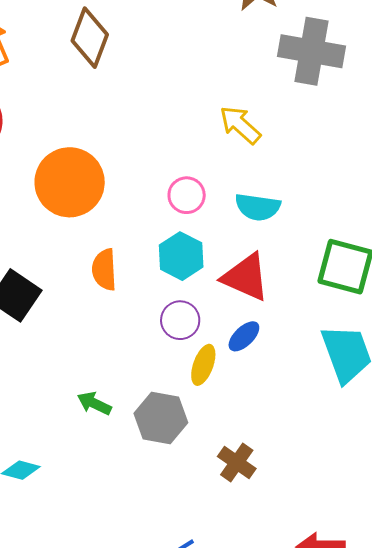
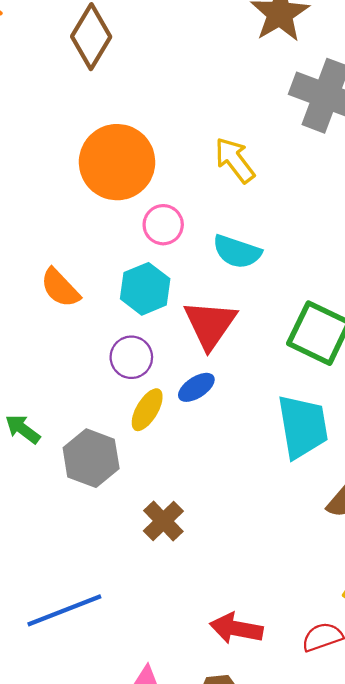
orange circle: (70, 182) -> (117, 162), moved
orange semicircle: (104, 270) -> (60, 288), turned -51
red triangle: (246, 277) -> (210, 324), turned 30

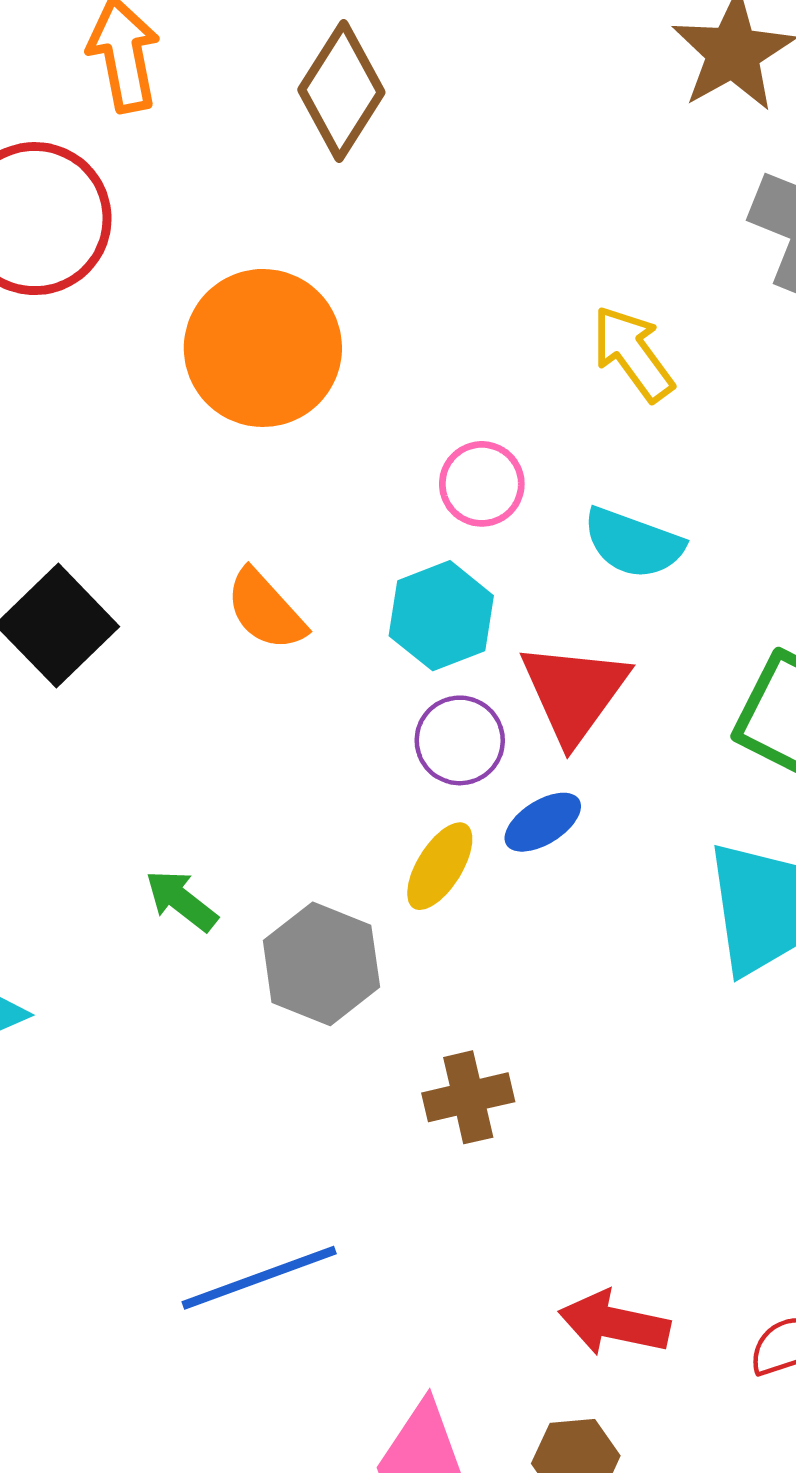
orange circle: (117, 162) -> (263, 348), moved
purple circle: (131, 357) -> (460, 740), moved
brown cross: (163, 521) -> (468, 1097), turned 30

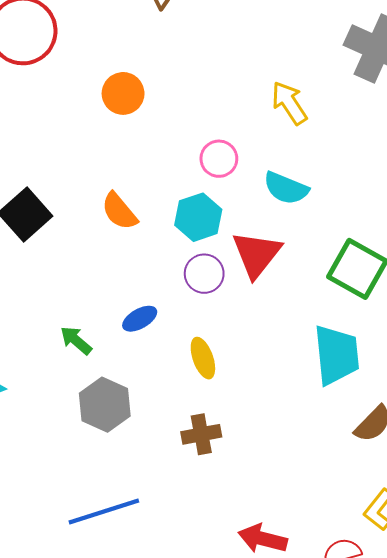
orange circle: (263, 348) -> (123, 93), size x0.6
blue ellipse: (543, 822) -> (140, 319), moved
yellow ellipse: (440, 866) -> (203, 358), moved, turned -54
gray hexagon: (321, 964) -> (105, 405), moved

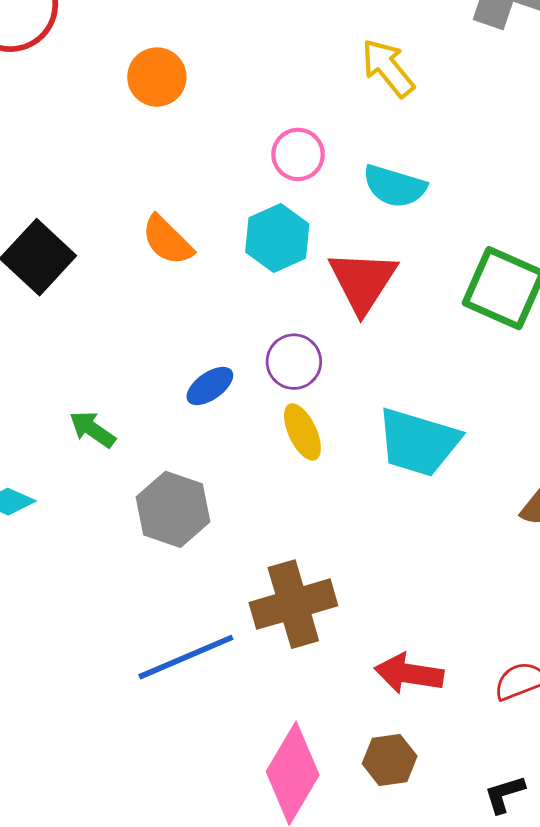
purple circle: (204, 274) -> (294, 362), moved
green arrow: (76, 340) -> (92, 429), moved
cyan trapezoid: (337, 355) -> (418, 442), moved, turned 118
brown cross: (201, 434) -> (293, 604), moved, size x1.5

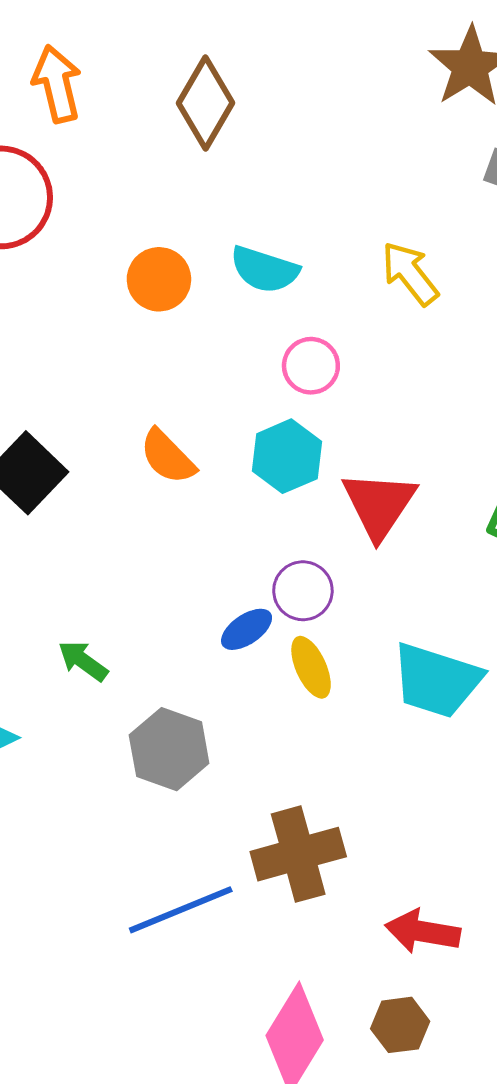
cyan semicircle: (395, 186) -> (265, 270), moved
blue ellipse: (210, 386) -> (247, 629), moved

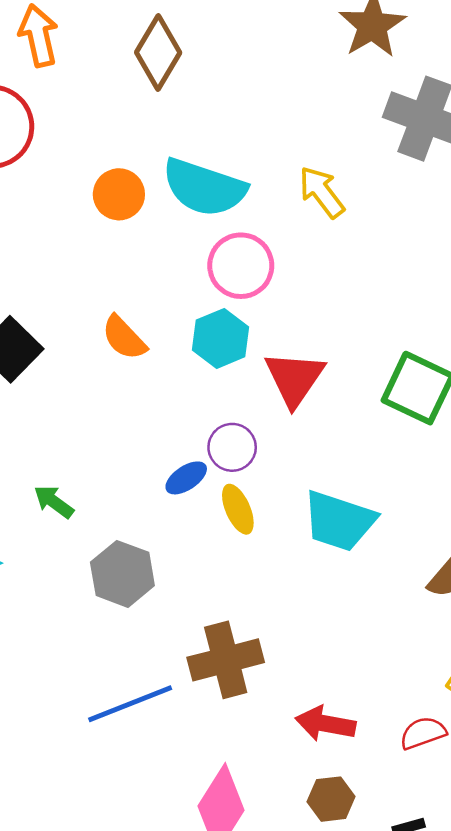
cyan semicircle: (265, 270) -> (204, 188), size x1.5
pink circle: (311, 366) -> (241, 266), size x1.4
brown hexagon: (400, 1025) -> (331, 799), moved

